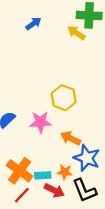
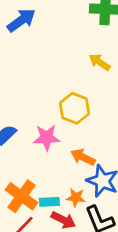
blue arrow: (33, 24) -> (21, 20), moved, size x1.5
yellow arrow: (76, 33) -> (100, 62), moved

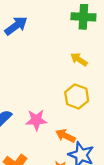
yellow hexagon: (74, 108) -> (77, 96), moved

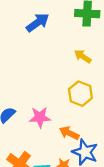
blue arrow: (16, 26) -> (38, 23), moved

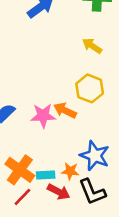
orange arrow: (69, 133) -> (65, 110), moved

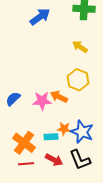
orange star: (70, 171) -> (64, 129), moved
cyan rectangle: (46, 175) -> (51, 137), moved
red line: (22, 197) -> (26, 164), turned 42

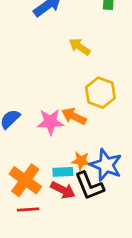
yellow arrow: (80, 47) -> (80, 47), moved
red arrow: (54, 160) -> (63, 190), moved
black L-shape: (80, 160) -> (89, 186), moved

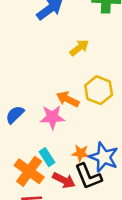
yellow arrow: (80, 47) -> (79, 48), turned 108
orange arrow: (74, 116) -> (68, 99), moved
cyan rectangle: (63, 172) -> (47, 157), moved, turned 60

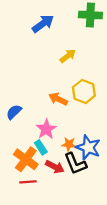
pink star: (52, 117) -> (46, 129), moved, turned -30

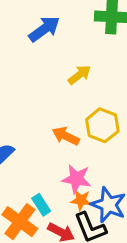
pink star: (46, 129) -> (76, 179), moved, turned -30

